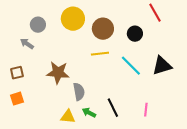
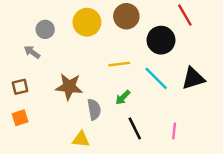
brown circle: (103, 29) -> (126, 16), moved
black circle: (135, 34) -> (161, 40), size x1.5
green arrow: (89, 113) -> (123, 97), moved, turned -72

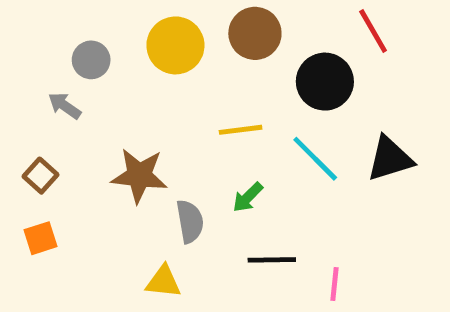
brown square: (20, 87) -> (40, 176), turned -35
black line: (135, 128) -> (272, 260), turned -65
pink line: (174, 131) -> (335, 284), moved

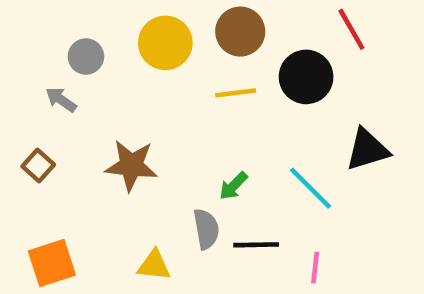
yellow line: (241, 130) -> (236, 93), moved
cyan line: (315, 159) -> (311, 188), moved
gray semicircle: (190, 221) -> (206, 229), moved
orange square: (40, 238) -> (52, 263), moved, size x1.5

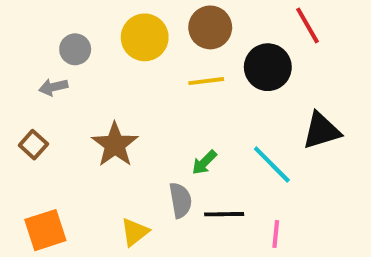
gray arrow: (61, 100) -> (53, 87), turned -48
brown star: (131, 165) -> (115, 145), turned 30
yellow triangle: (154, 265) -> (135, 232), turned -44

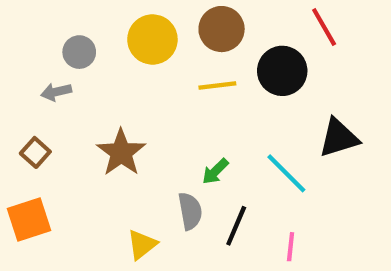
black line: (224, 214) -> (236, 226), turned -66
orange square: (45, 230) -> (29, 219), moved

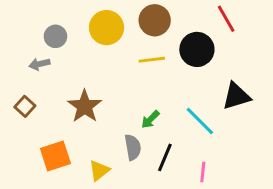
orange square: (29, 219) -> (55, 156), moved

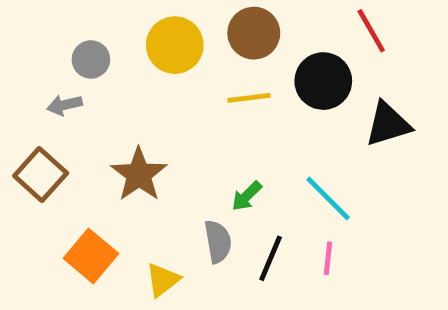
black triangle: (236, 96) -> (388, 124), moved
brown square: (25, 106) -> (41, 174), size x1.5
orange square: (55, 156) -> (91, 256), turned -32
pink line: (203, 172) -> (328, 258), moved

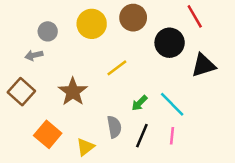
yellow line: (249, 98) -> (117, 68), moved, turned -30
green arrow: (247, 196) -> (139, 103), moved

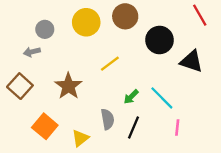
red line: (195, 16) -> (200, 15), moved
black triangle: (203, 65) -> (191, 61), turned 35
pink line: (172, 136) -> (177, 127), moved

